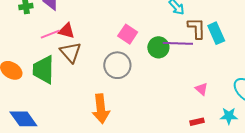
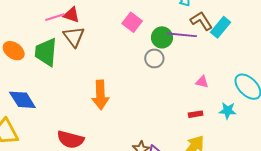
brown L-shape: (197, 28) -> (201, 21), turned -35
cyan rectangle: (216, 33) -> (221, 27), turned 60
gray circle: (117, 65) -> (154, 58), moved, size x0.7
pink triangle: (201, 89) -> (202, 82), turned -32

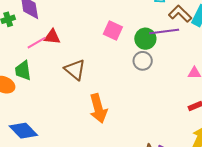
brown triangle: (74, 37) -> (75, 70), moved
green trapezoid: (46, 52) -> (23, 71), moved, size x0.7

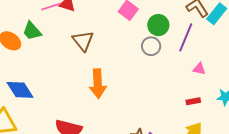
purple line: (164, 32) -> (186, 37), moved, turned -72
green trapezoid: (23, 71) -> (32, 31), turned -45

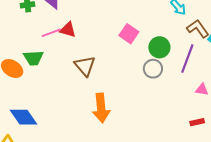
green trapezoid: (32, 31) -> (33, 58), turned -50

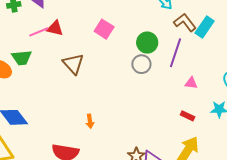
pink square: (129, 34) -> (104, 29), moved
orange arrow: (101, 108) -> (90, 121), moved, size x0.5
red rectangle: (197, 122) -> (188, 116), turned 40

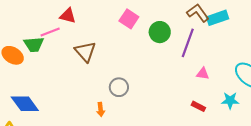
cyan rectangle: (205, 27) -> (217, 18), turned 35
pink square: (104, 29) -> (129, 19), moved
pink line: (39, 32) -> (50, 32), moved
gray circle: (141, 64) -> (119, 87), moved

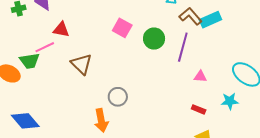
orange arrow: (101, 109) -> (101, 120), size x1.6

